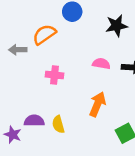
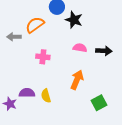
black star: (117, 26) -> (74, 20), moved, turned 30

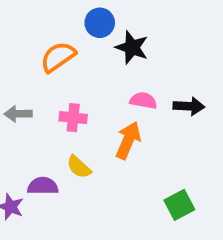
gray arrow: (14, 37) -> (18, 114), moved
orange arrow: (77, 80) -> (128, 140), moved
yellow semicircle: (46, 96) -> (79, 167), moved, turned -32

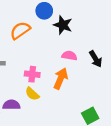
black arrow: (189, 106) -> (96, 59), turned 56
pink cross: (73, 118) -> (32, 74), moved

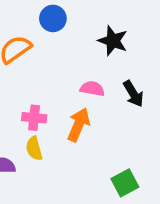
black star: (63, 25) -> (113, 41), moved
yellow semicircle: (32, 94) -> (34, 149), turned 32

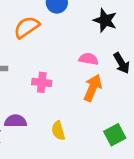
orange arrow: (79, 125) -> (93, 88), moved
yellow semicircle: (34, 149) -> (58, 131), moved

